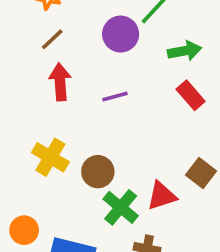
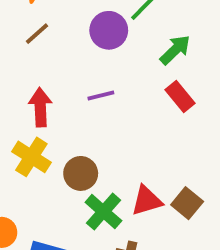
green arrow: (185, 51) -> (175, 50), turned -36
red arrow: (60, 82) -> (40, 107), moved
brown square: (201, 173) -> (187, 203), moved

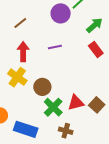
brown line: (37, 34) -> (20, 23), moved

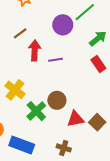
red arrow: (23, 52) -> (35, 50), moved
brown circle: (42, 87) -> (57, 100), moved
green cross: (53, 107) -> (36, 111), moved

